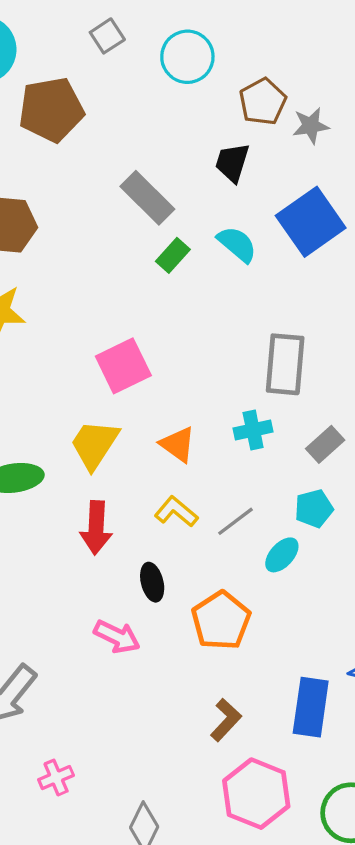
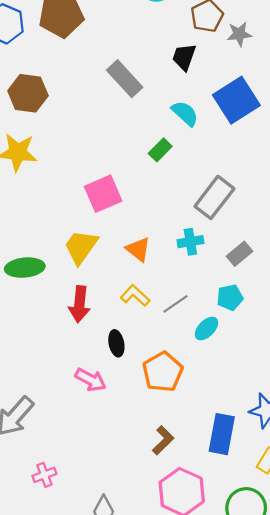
green rectangle: (173, 255) -> (160, 150), moved
gray rectangle: (285, 364) -> (214, 197), turned 30

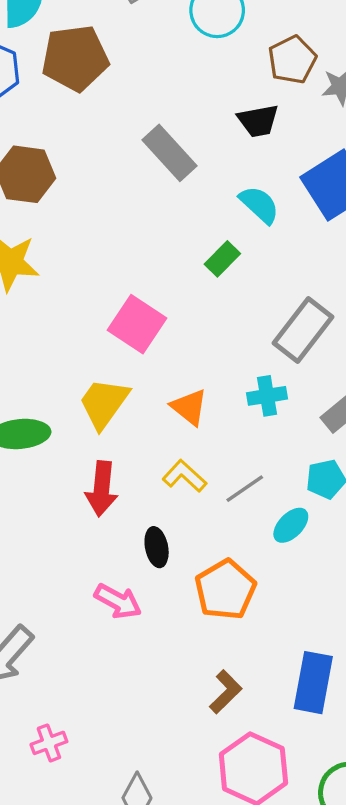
black trapezoid: (184, 57) -> (258, 121), turned -120
pink square: (103, 194) -> (137, 324), turned -33

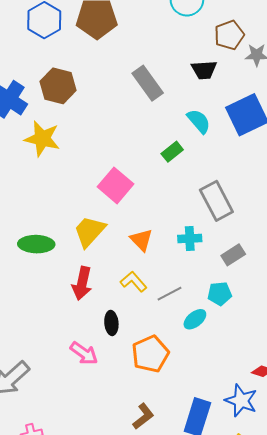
gray rectangle: (303, 330) -> (216, 201), turned -72

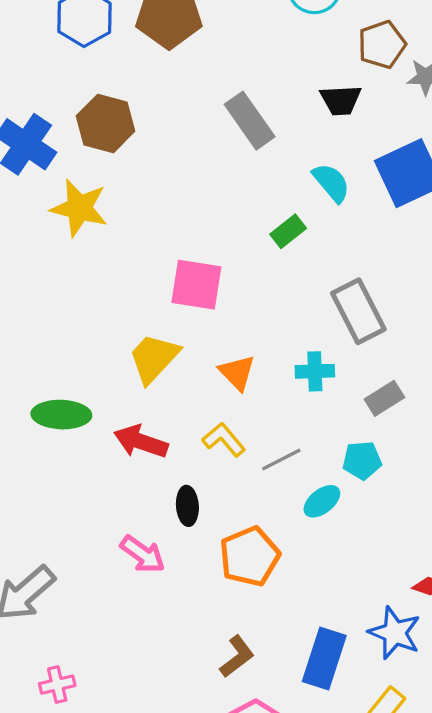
pink square: (116, 185) -> (196, 285), turned -32
green ellipse: (36, 244) -> (61, 415), moved
red arrow: (82, 283) -> (141, 442), turned 96

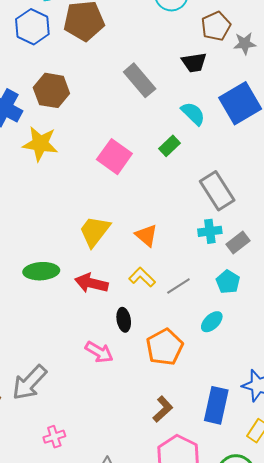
pink square: (196, 285) -> (114, 157), moved, turned 32
cyan cross: (315, 371) -> (210, 231), moved
cyan pentagon: (362, 460) -> (228, 282), turned -30
cyan ellipse: (322, 501) -> (212, 322), moved

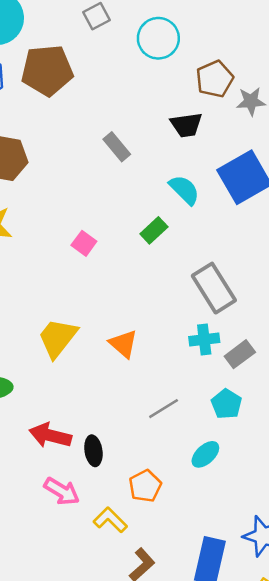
gray rectangle: (140, 80) -> (117, 147), size x0.7
pink square: (114, 157) -> (84, 243), size x0.6
yellow L-shape: (142, 277) -> (110, 520), moved
red arrow: (91, 283) -> (50, 435), moved
orange pentagon: (165, 347) -> (145, 486), size x0.7

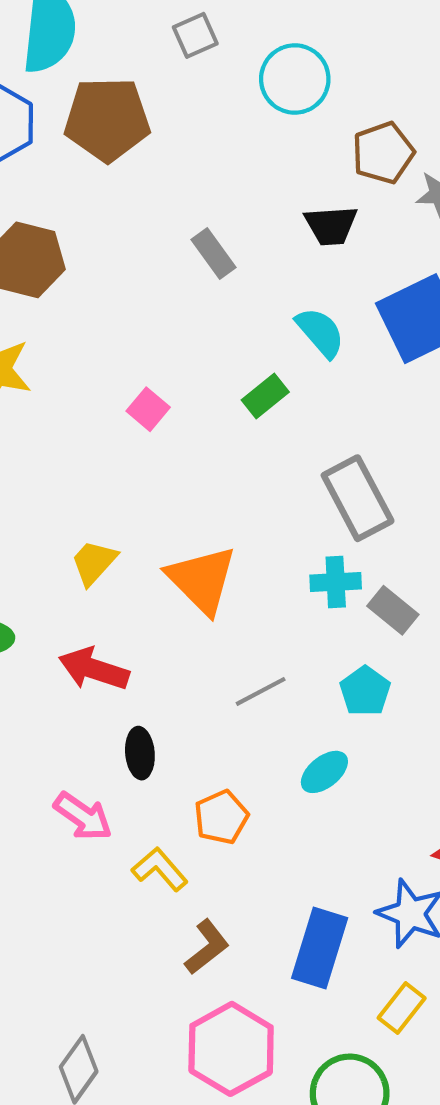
yellow trapezoid: (58, 338) -> (94, 562), size x0.7
orange triangle: (123, 344) -> (202, 580), size x1.5
gray rectangle: (240, 354) -> (393, 610), turned 72
red arrow: (50, 435) -> (94, 669), moved

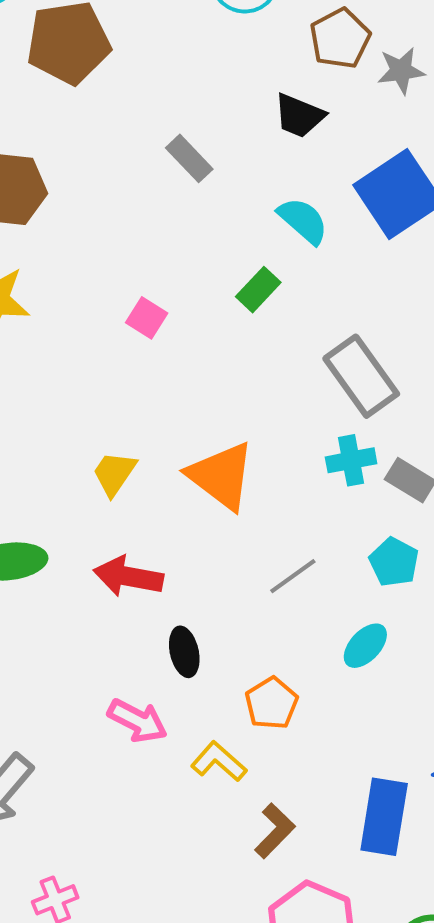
black trapezoid: (331, 225) -> (299, 116), turned 34

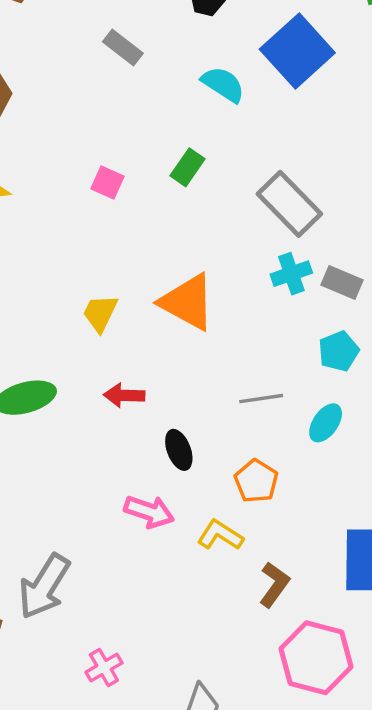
green rectangle: (258, 290) -> (187, 167), moved
cyan pentagon: (394, 562) -> (339, 351), turned 30
gray line: (293, 576) -> (261, 399), moved, turned 36
red arrow: (128, 577) -> (124, 395), size x0.7

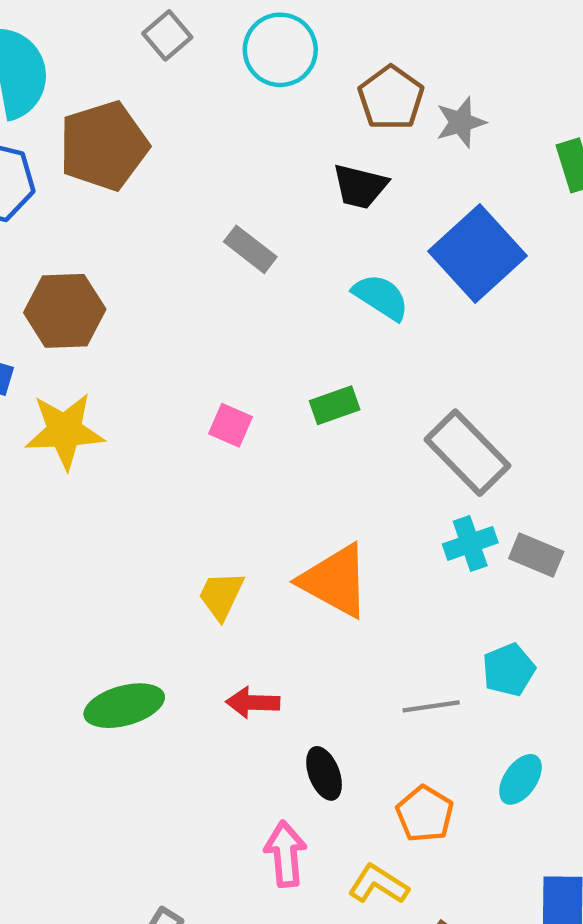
green rectangle: (187, 167) -> (335, 405), turned 36
cyan pentagon: (339, 351) -> (509, 670), moved
cyan ellipse: (326, 423) -> (520, 779), moved
pink arrow: (149, 512) -> (285, 854), turned -114

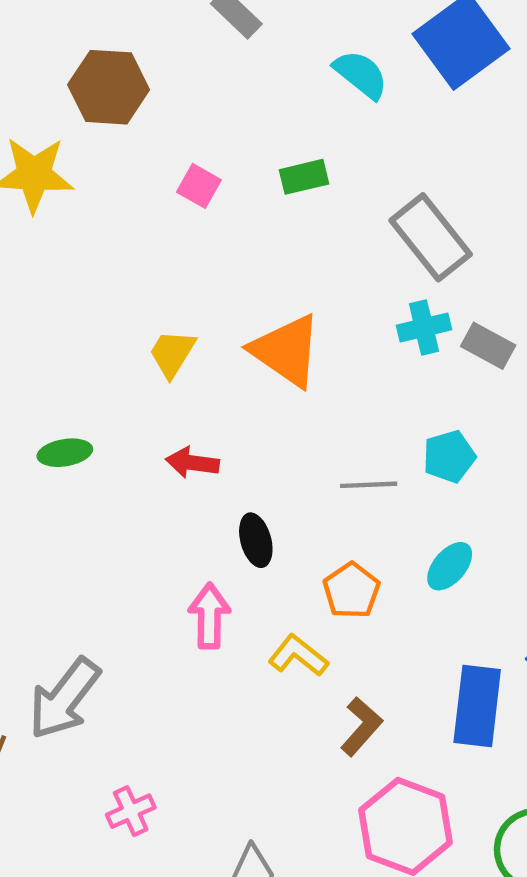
brown hexagon: (65, 311) -> (109, 87), moved
green ellipse: (124, 706) -> (65, 453), size x0.7

